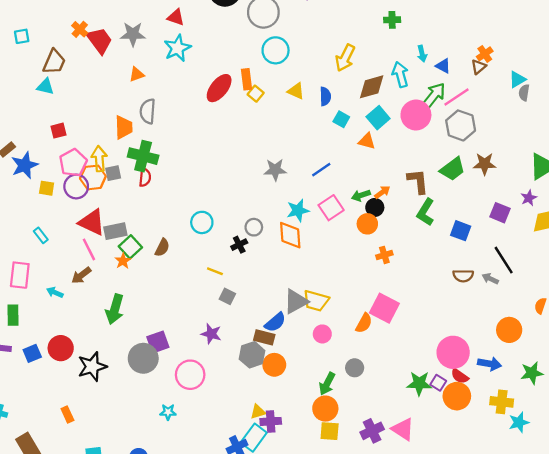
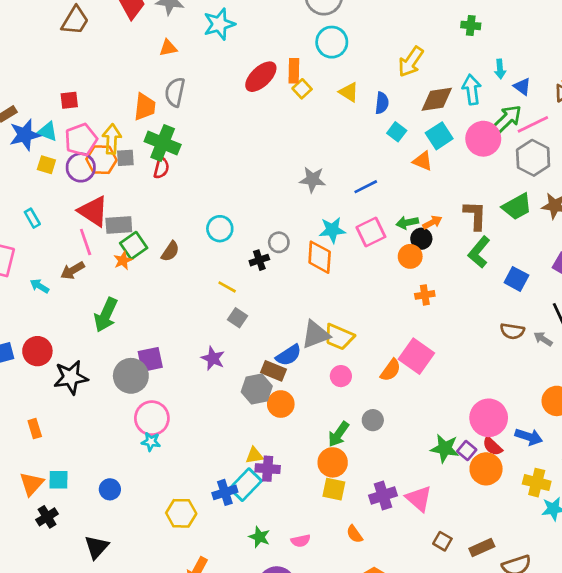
cyan triangle: (45, 86) -> (48, 132), moved
pink circle: (190, 375) -> (152, 418), moved

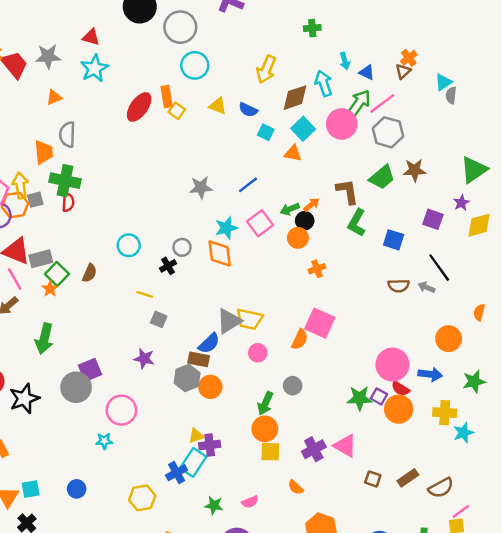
blue semicircle: (382, 103) -> (248, 110), turned 120
pink circle: (152, 418) -> (121, 410), moved

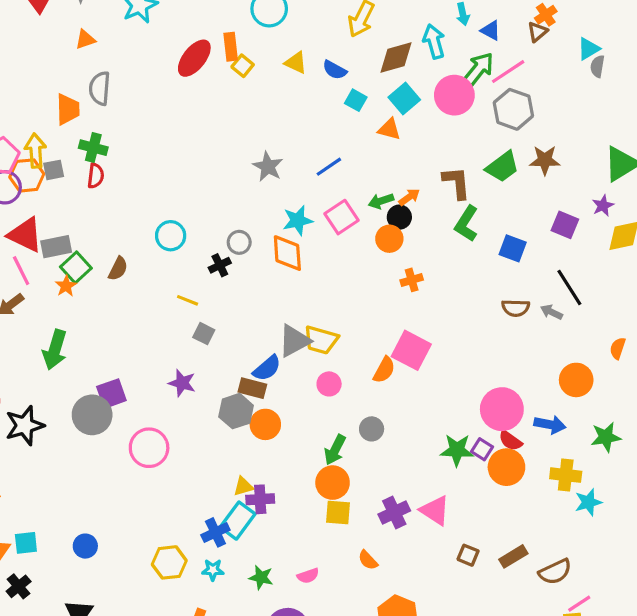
green cross: (65, 181) -> (93, 148), size x0.7
gray star: (201, 187) -> (268, 167), turned 30
cyan star: (104, 441) -> (213, 570), moved

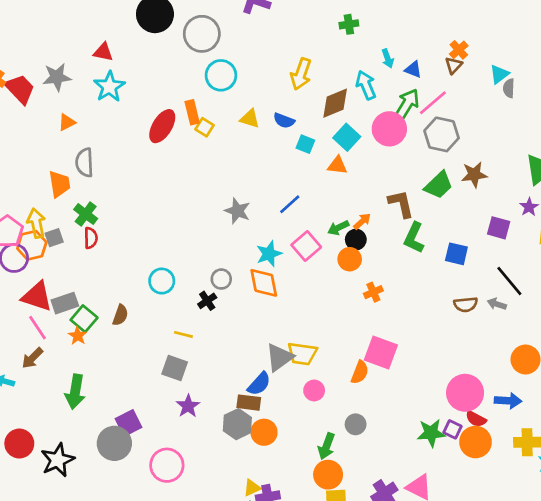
green cross: (93, 148) -> (86, 214), turned 30
gray square: (204, 334) -> (175, 368), moved, size x1.4
purple star: (182, 383) -> (188, 406), turned 30

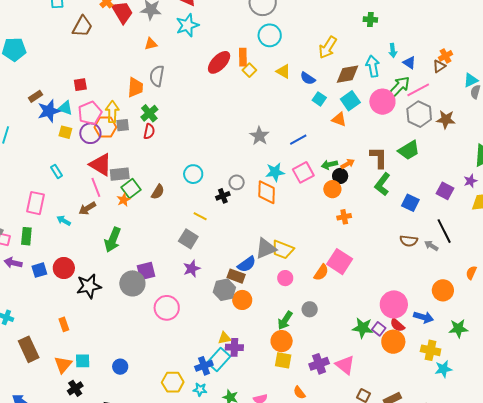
brown star: (474, 175) -> (446, 119), moved

